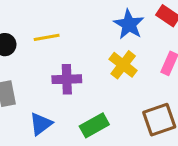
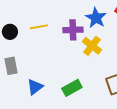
purple cross: (67, 79) -> (73, 30), moved

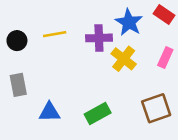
blue triangle: (35, 87) -> (49, 112), turned 36

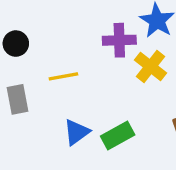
yellow line: (55, 34) -> (63, 76), moved
blue triangle: (49, 112) -> (77, 132), moved, turned -35

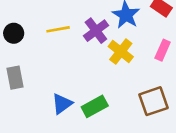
purple cross: (119, 40) -> (96, 31), turned -35
yellow line: (63, 76) -> (58, 29), moved

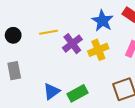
purple cross: (96, 31) -> (72, 44), moved
yellow cross: (121, 52) -> (98, 50), turned 30

